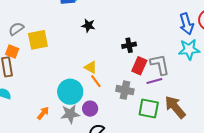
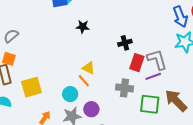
yellow square: (38, 40) -> (31, 87), moved
orange line: (96, 81) -> (84, 81), moved
cyan circle: (70, 92) -> (70, 94), size x0.6

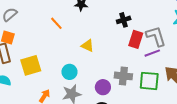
orange line: (84, 81) -> (56, 23), moved
gray cross: (125, 88) -> (123, 76), moved
purple circle: (91, 109) -> (103, 87), moved

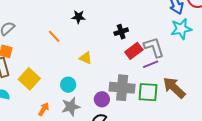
red rectangle: (136, 39) -> (134, 51), turned 36
yellow square: (31, 65) -> (29, 79), turned -30
gray cross: (123, 76) -> (122, 88), size x1.4

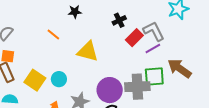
yellow triangle: (86, 58) -> (88, 51), size x1.6
cyan circle: (68, 85) -> (59, 79), moved
gray cross: (122, 88) -> (137, 87), moved
purple circle: (102, 99) -> (110, 90), size x1.6

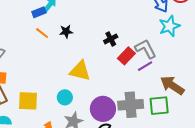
orange line: (53, 34) -> (42, 33), moved
green square: (154, 76) -> (159, 106), moved
cyan circle: (59, 79) -> (65, 97), moved
yellow square: (35, 80) -> (28, 101), turned -30

